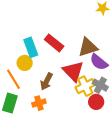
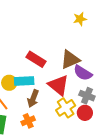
cyan rectangle: (31, 47) -> (24, 81), moved, turned -66
yellow cross: (85, 86) -> (66, 108), moved

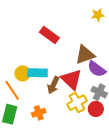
red rectangle: (36, 59) -> (49, 35), moved
brown arrow: (33, 99) -> (53, 85), moved

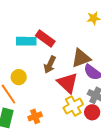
cyan rectangle: (38, 73) -> (26, 41), moved
brown arrow: (53, 85) -> (50, 65), moved

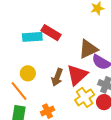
brown arrow: (50, 65) -> (57, 77), moved
red triangle: (68, 83) -> (77, 75), turned 40

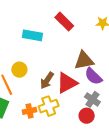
red rectangle: (51, 33) -> (64, 22), moved
yellow cross: (85, 97) -> (49, 106), moved

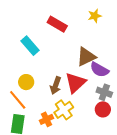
cyan rectangle: (32, 35) -> (30, 46), turned 54

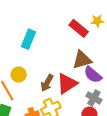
red rectangle: (57, 24) -> (79, 28), moved
cyan rectangle: (30, 46) -> (29, 39), turned 54

